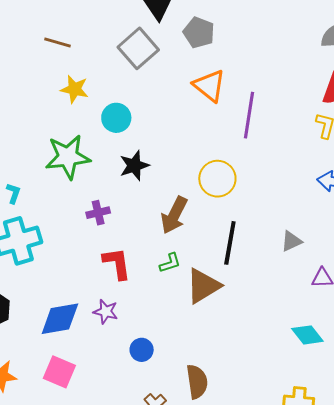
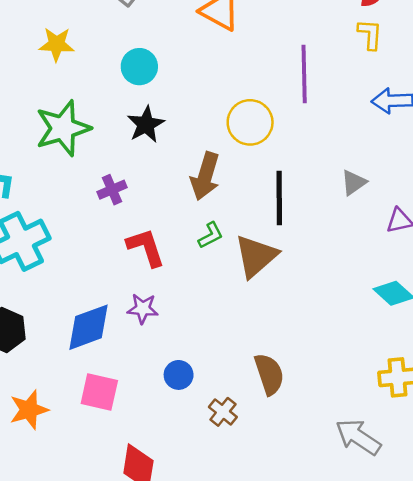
purple line: (249, 115) -> (304, 74), moved
cyan circle: (116, 118) -> (139, 67), moved
blue circle: (142, 350) -> (179, 375), moved

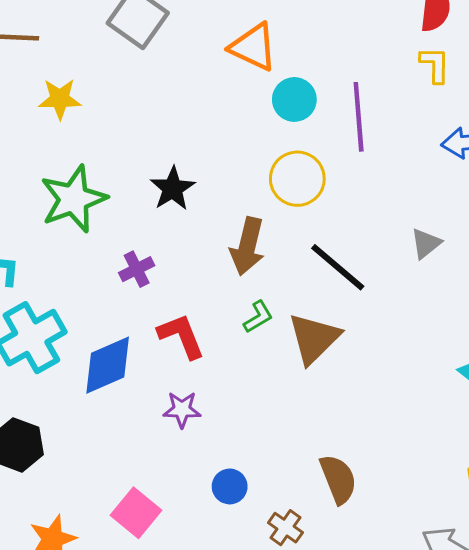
cyan circle: (139, 67) -> (294, 99), moved
black line: (279, 198) -> (338, 267), turned -46
blue diamond: (88, 327) -> (108, 365), moved
pink square: (99, 392) -> (136, 513), turned 30

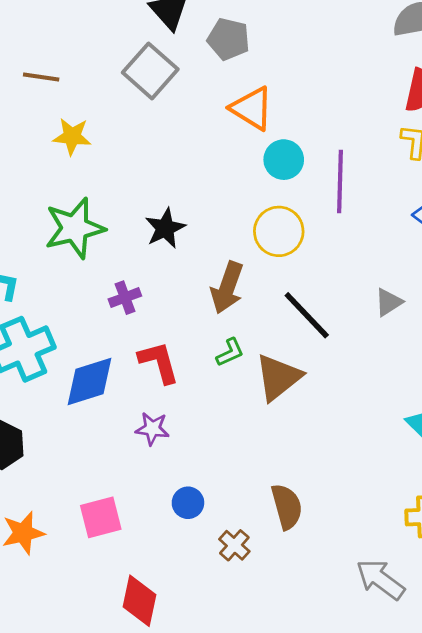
pink square: (136, 513) -> (101, 517), turned 30

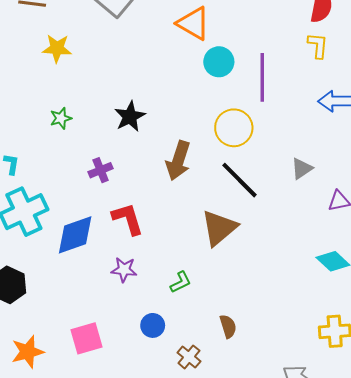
green star: (75, 228) -> (61, 118), size x0.5
yellow circle: (279, 231) -> (234, 128), moved
green L-shape: (230, 352) -> (181, 282), moved
brown semicircle: (287, 507) -> (228, 326), size x0.7

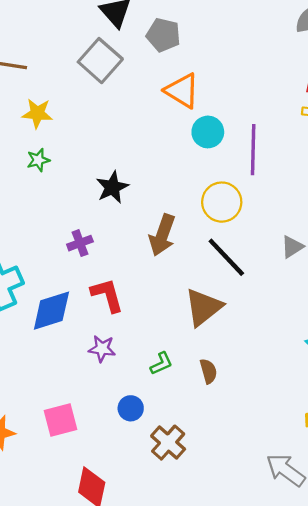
green star: (61, 118) -> (38, 160), moved
brown semicircle: (228, 326) -> (208, 371), moved
brown cross: (189, 357) -> (168, 443), size x1.4

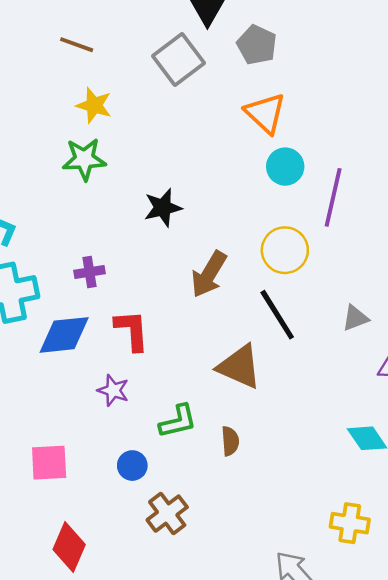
green star: (38, 160) -> (84, 159), size x1.6
purple cross: (80, 243) -> (90, 272), moved
brown triangle: (203, 307) -> (239, 367), turned 51
green L-shape: (161, 363) -> (178, 421), size x1.4

